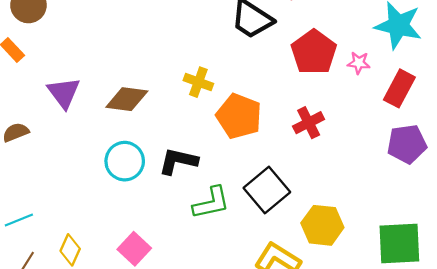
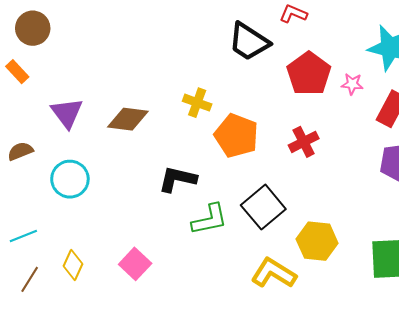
cyan circle: (125, 161) -> (70, 179), moved

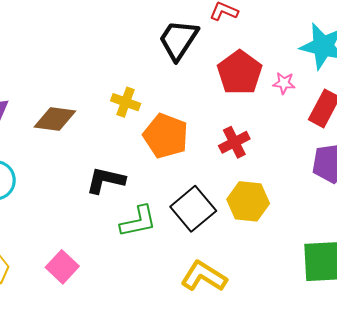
black trapezoid: (249, 42) -> (178, 40), turned 90
yellow hexagon: (317, 241) -> (248, 201), moved

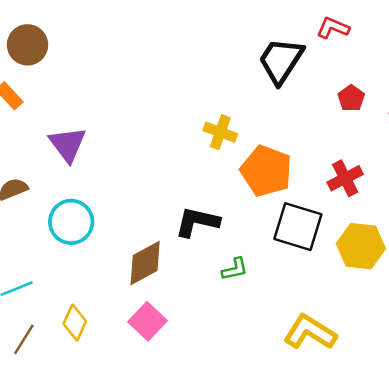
red pentagon: (240, 73) -> (351, 98), size x0.5
brown diamond: (55, 119) -> (145, 263), moved, turned -36
black square: (193, 209) -> (298, 227), moved, turned -33
green L-shape: (138, 221) -> (235, 269), size x0.6

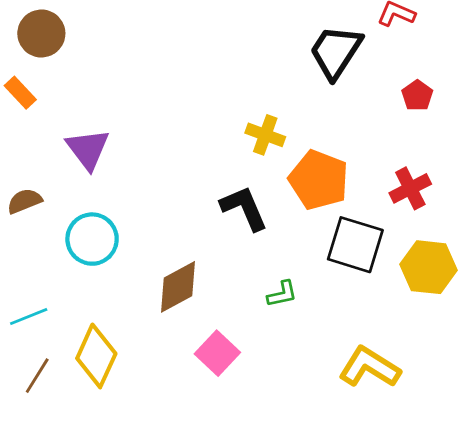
black L-shape: (197, 222) -> (244, 208), moved, turned 54
pink square: (148, 321) -> (217, 353), moved
yellow diamond: (75, 322) -> (96, 356), size x1.5

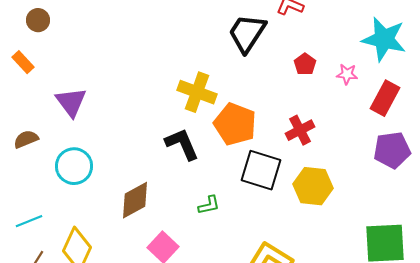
brown circle: (41, 34) -> (38, 20), size x0.7
yellow cross: (265, 135) -> (197, 92), size x1.4

